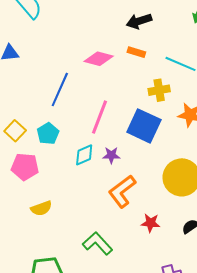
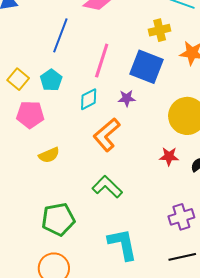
purple star: (111, 155) -> (127, 98), moved
orange L-shape: (122, 191) -> (107, 135), moved
red star: (151, 223) -> (169, 156), moved

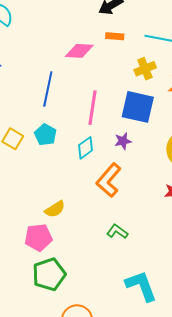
pink pentagon: (30, 115) -> (38, 237), moved
green L-shape: (107, 187) -> (117, 231), size x0.7
green pentagon: (58, 219) -> (49, 274), moved

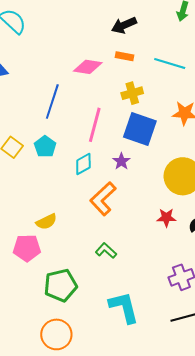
yellow cross: (145, 69) -> (132, 93), moved
purple star: (123, 141) -> (121, 161), turned -30
green pentagon: (49, 274) -> (61, 285), moved

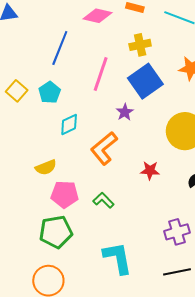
blue square: (140, 129) -> (145, 81), turned 32
cyan diamond: (83, 164) -> (69, 124), moved
red star: (166, 218) -> (150, 170), moved
pink pentagon: (27, 248) -> (65, 194), moved

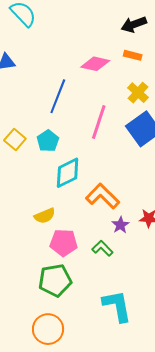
yellow cross: (140, 45) -> (138, 93), turned -35
purple star: (125, 112) -> (120, 225), moved
cyan diamond: (69, 124) -> (68, 173), size x1.4
orange L-shape: (104, 148) -> (103, 196), turned 84

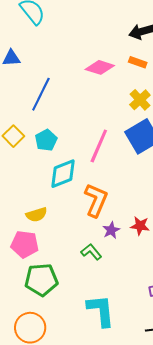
blue line: (58, 96) -> (41, 94), moved
pink line: (99, 122) -> (99, 146), moved
orange L-shape: (103, 196) -> (96, 200), turned 64
pink pentagon: (64, 243) -> (25, 244), moved

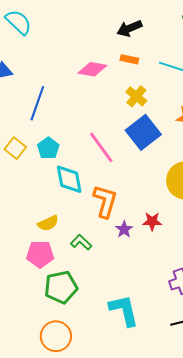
pink line: (99, 146) -> (101, 147), turned -52
cyan diamond: (63, 174) -> (69, 179), turned -72
green L-shape: (91, 252) -> (81, 242), moved

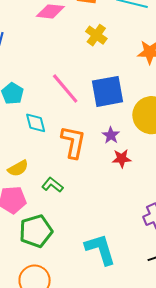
blue square: (143, 132) -> (108, 91), moved, turned 32
cyan diamond: (69, 179) -> (36, 123), size x0.7
purple star: (124, 229) -> (111, 135), moved

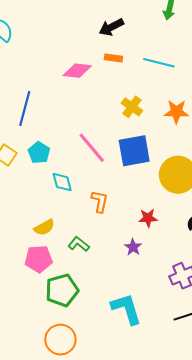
yellow cross: (96, 35) -> (132, 107), moved
purple star: (111, 135) -> (133, 247), moved
orange L-shape: (73, 142) -> (100, 201), size x0.7

